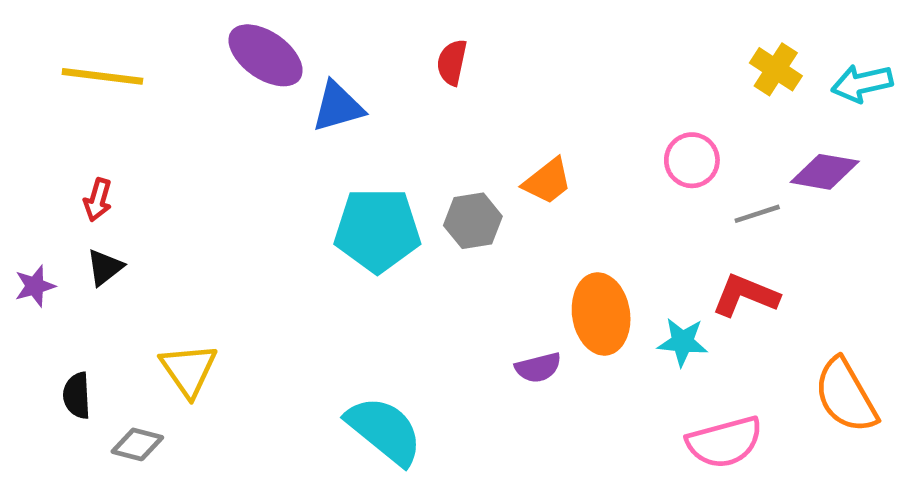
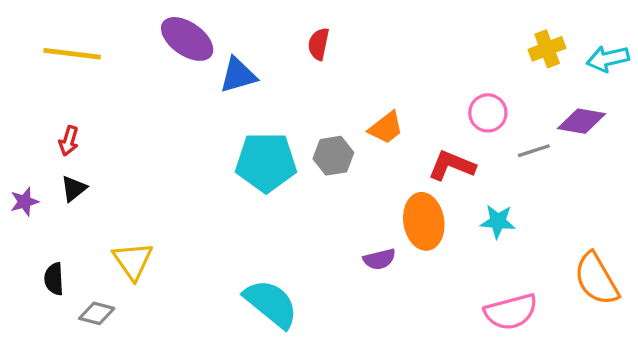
yellow cross: (776, 69) -> (547, 49), turned 36
red L-shape: (745, 295) -> (452, 166), moved
cyan star: (683, 342) -> (498, 221), moved

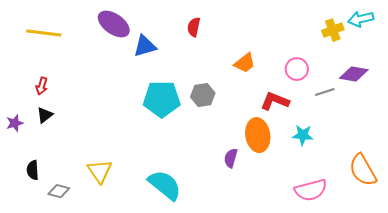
cyan arrow: (608, 59) -> (361, 19), moved
orange trapezoid: (386, 128) -> (245, 63), moved
purple semicircle: (379, 259) -> (231, 158), turned 120
yellow triangle: (133, 261) -> (100, 171), moved

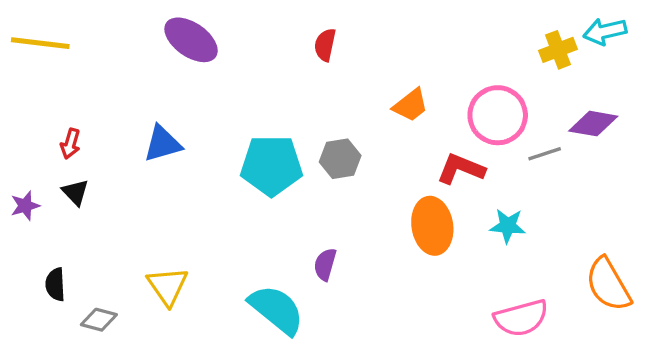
yellow line: (44, 33) -> (40, 43), moved
blue triangle: (145, 46) -> (163, 144), moved
pink circle: (297, 69) -> (498, 115), size x1.5
black triangle: (45, 115) -> (75, 192), turned -36
purple semicircle: (231, 158) -> (325, 264), moved

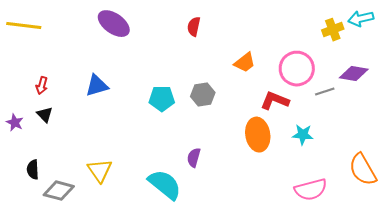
cyan pentagon: (271, 165) -> (162, 99), size x0.7
purple star: (25, 206) -> (15, 123), turned -30
gray diamond: (99, 320) -> (59, 191), size x1.4

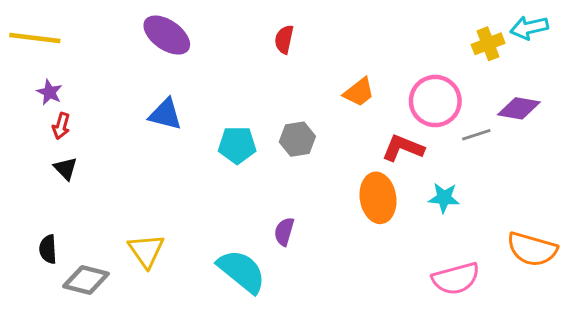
blue triangle: (97, 86) -> (165, 114), moved, turned 30
purple star: (15, 123) -> (49, 92), moved
orange semicircle: (363, 170) -> (532, 249), turned -44

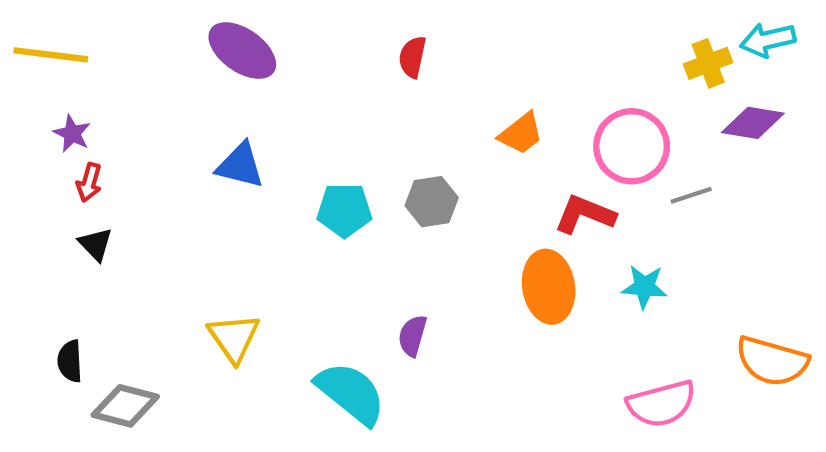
purple diamond: (519, 108) -> (753, 123), moved
yellow triangle: (146, 251) -> (234, 338), moved

